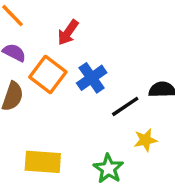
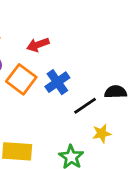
red arrow: (68, 32) -> (38, 45), turned 35

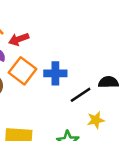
red arrow: (38, 45) -> (19, 39), moved
blue cross: (57, 82) -> (55, 73), turned 35

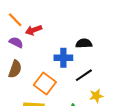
orange square: (22, 71) -> (45, 83), moved
black semicircle: (108, 82) -> (84, 43), moved

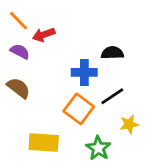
brown semicircle: (15, 69) -> (18, 88), turned -72
orange square: (45, 83) -> (79, 109), moved

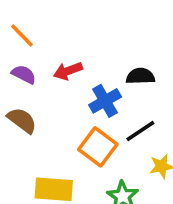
red arrow: (44, 35) -> (68, 71), moved
blue cross: (84, 72) -> (105, 101), turned -30

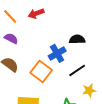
red arrow: (68, 71) -> (36, 13), moved
orange square: (98, 147) -> (41, 71), moved

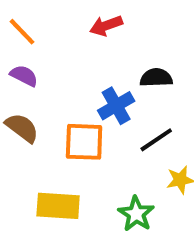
red arrow: (36, 13) -> (106, 26), moved
orange square: (41, 71) -> (84, 142), turned -35

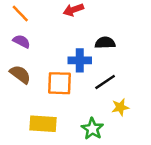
blue cross: (116, 106) -> (80, 60), turned 30

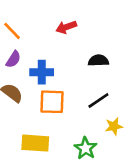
purple semicircle: (22, 41) -> (13, 59), turned 96
blue cross: (80, 60) -> (42, 72), moved

